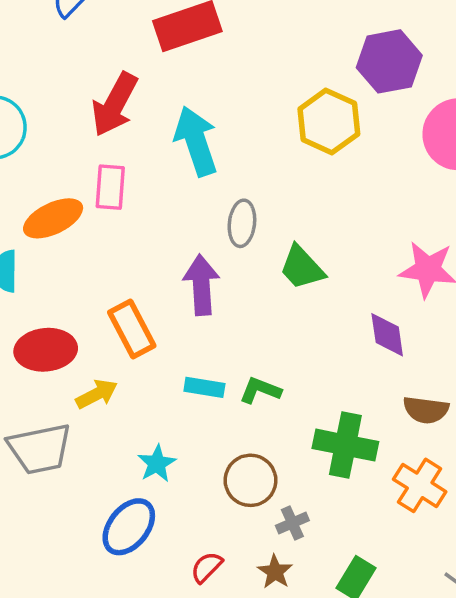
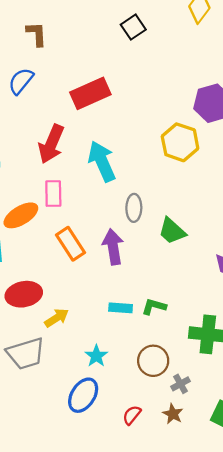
orange rectangle: (132, 329) -> (70, 244), moved

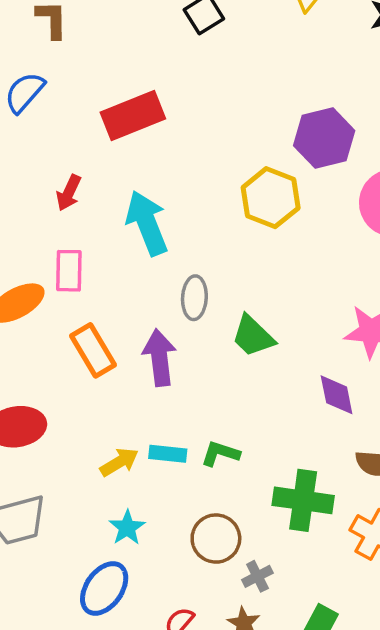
red arrow: (51, 144) -> (69, 193), size x0.6
yellow arrow: (57, 318) -> (119, 462), moved

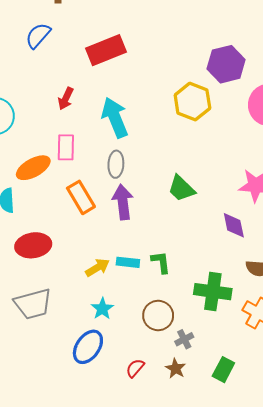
gray ellipse: (194, 298) -> (116, 164), moved
green L-shape: (220, 454) -> (161, 262), turned 65

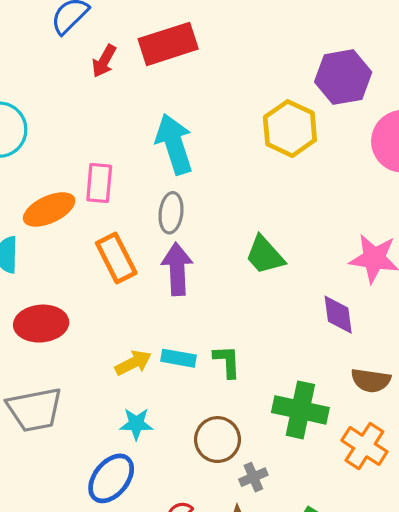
red arrow: (66, 99) -> (104, 61), moved
cyan star: (102, 309) -> (136, 424), turned 30

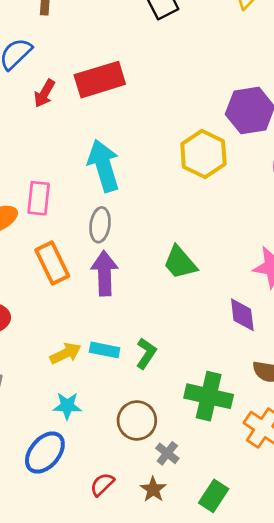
green L-shape: (227, 361) -> (146, 353), turned 36
gray cross: (253, 477) -> (167, 453), turned -30

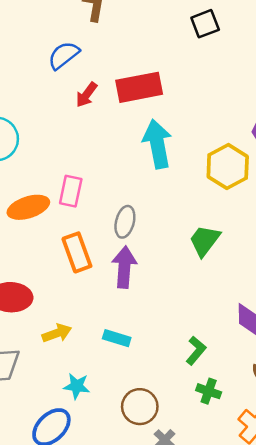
cyan arrow: (104, 166) -> (157, 144), moved
green trapezoid: (180, 263) -> (205, 241), moved, turned 72
yellow arrow: (65, 353) -> (57, 333), moved
green L-shape: (146, 353) -> (196, 351), moved
green cross: (209, 396) -> (209, 391), size x0.6

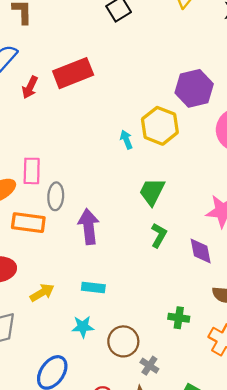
cyan arrow: (157, 144) -> (126, 140), moved, size x0.5
gray ellipse: (125, 222) -> (56, 196), moved
orange rectangle: (77, 252) -> (28, 223), moved, turned -52
green L-shape: (196, 351) -> (159, 235), moved
cyan star: (77, 386) -> (83, 327), moved

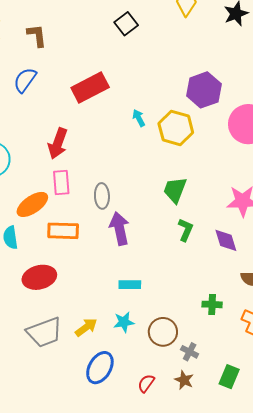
red arrow: (30, 87) -> (58, 143), moved, size x1.4
cyan arrow: (126, 140) -> (139, 118), moved
gray ellipse: (56, 196) -> (102, 196), moved
yellow arrow: (42, 293) -> (86, 327), moved

